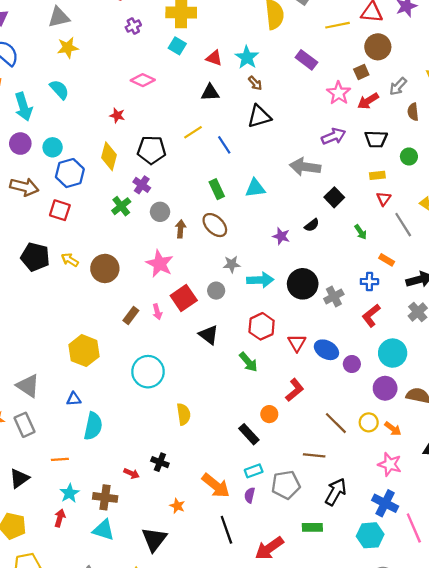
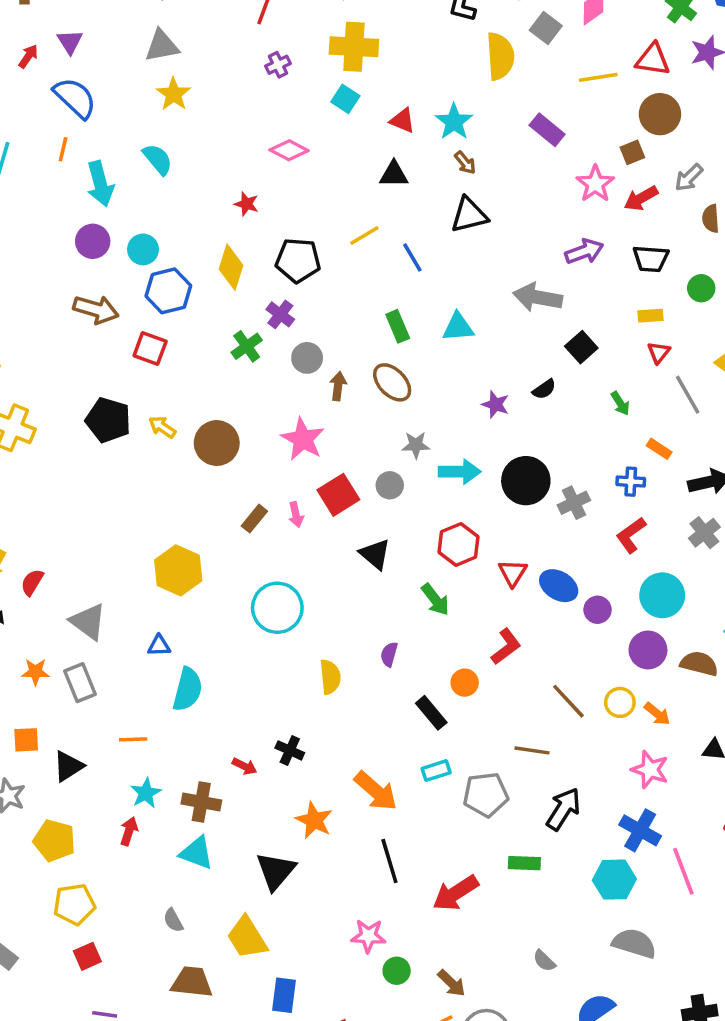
yellow star: (68, 48) -> (174, 94), turned -30
purple semicircle: (250, 495) -> (389, 654), moved
orange star: (177, 506) -> (314, 820), size x1.5

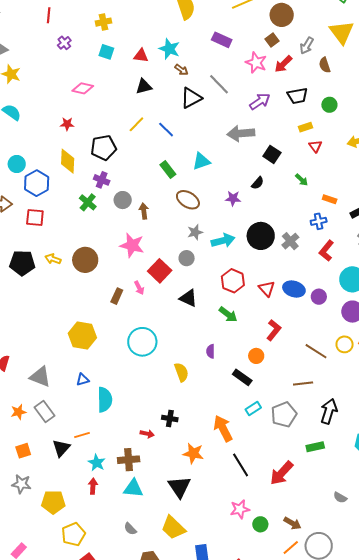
yellow cross: (354, 47) -> (103, 22), size x0.6
brown ellipse: (392, 382) -> (188, 200), moved
gray line: (688, 395) -> (219, 84), moved
black triangle: (68, 766) -> (61, 448), moved
orange arrow: (376, 791) -> (223, 428), turned -144

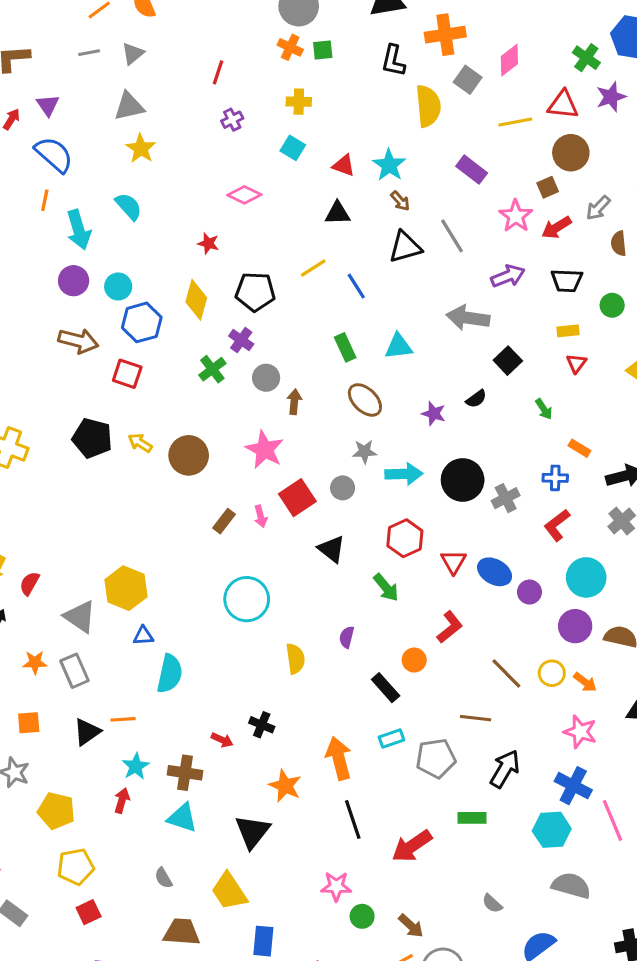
yellow hexagon: (82, 335) -> (126, 588), moved

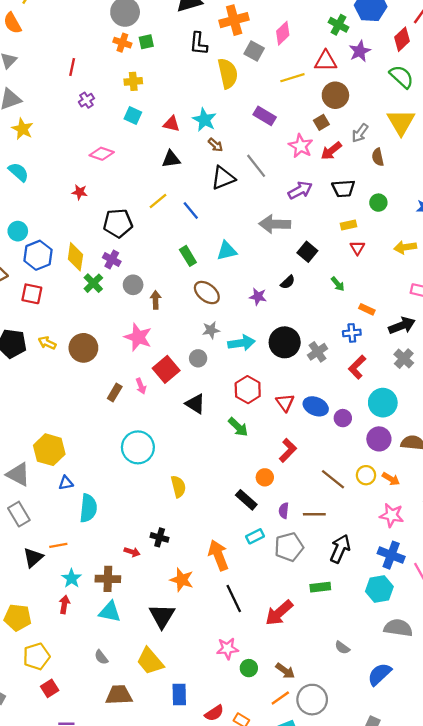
yellow diamond: (196, 300) -> (75, 257), moved
purple semicircle: (347, 637) -> (284, 511), moved

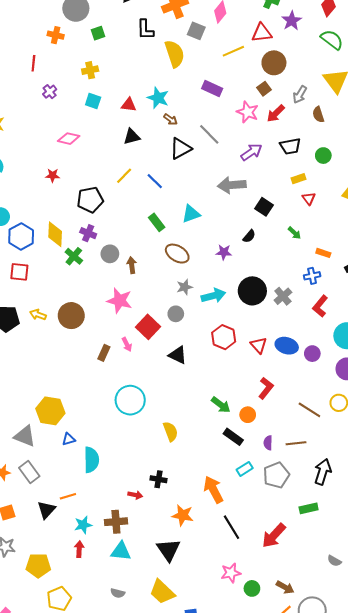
orange cross: (122, 43) -> (56, 35), moved
green arrow: (238, 427) -> (221, 405), moved
cyan star: (72, 578) -> (83, 525), turned 30
gray semicircle: (101, 657) -> (118, 593), turned -32

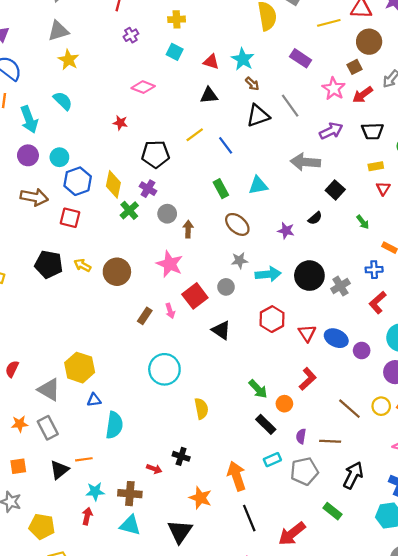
green rectangle: (309, 508) -> (332, 511), turned 42

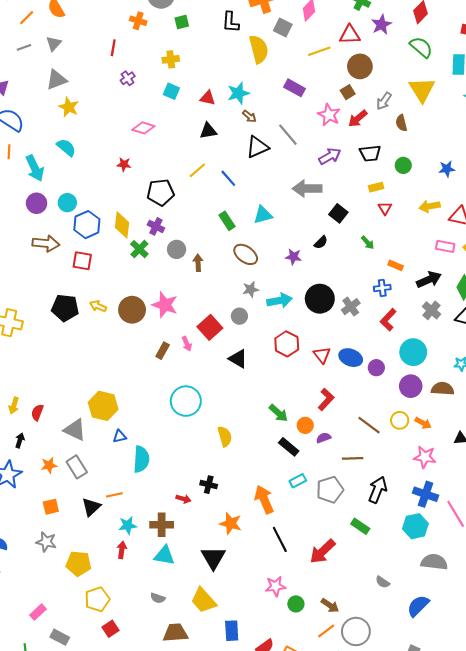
cyan star: (243, 59) -> (238, 93), turned 30
pink star: (170, 264) -> (165, 305), moved
purple semicircle: (301, 436) -> (324, 438), moved, turned 64

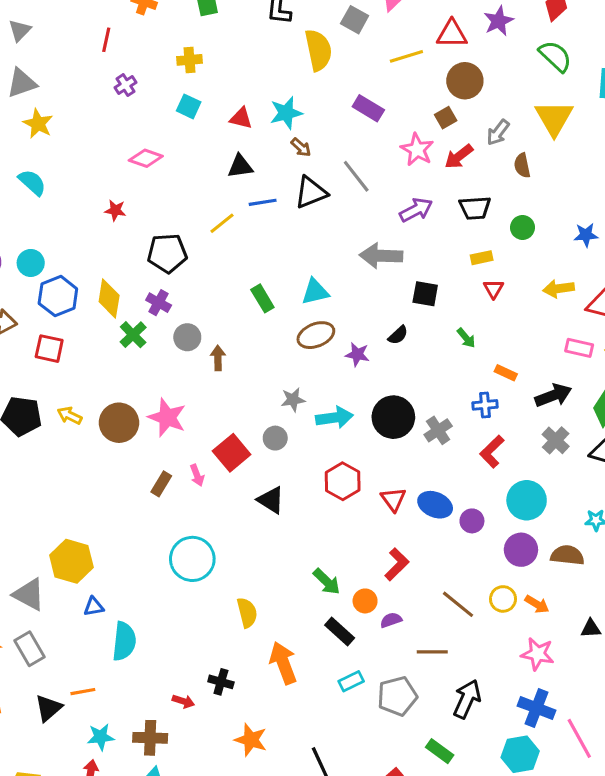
blue line: (228, 178) -> (263, 202), moved, turned -60
black square: (338, 213) -> (425, 294), turned -30
brown ellipse: (246, 254) -> (316, 335), moved, turned -60
orange arrow: (264, 499) -> (283, 663), moved

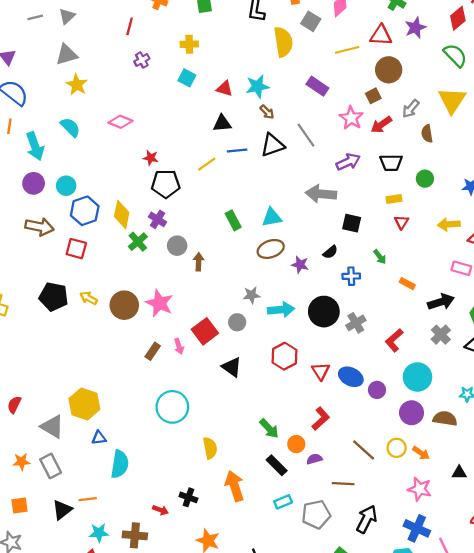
pink diamond: (146, 158) -> (120, 122), moved
red star: (115, 210) -> (151, 158), moved
blue cross: (485, 405) -> (351, 276), moved

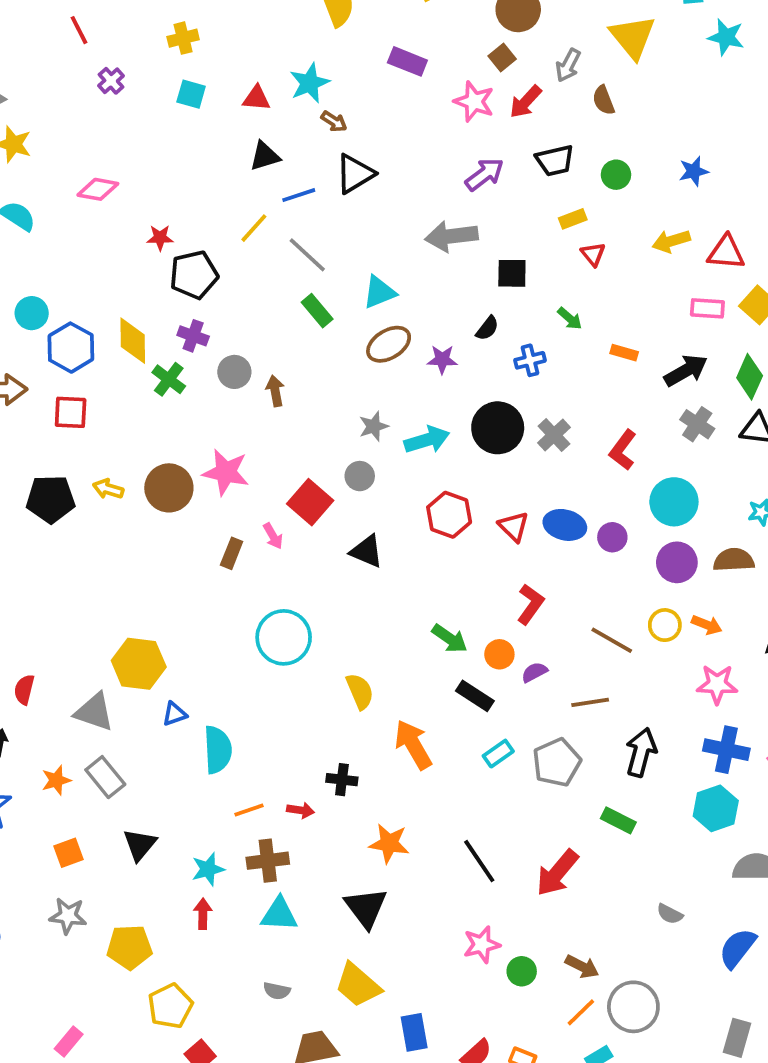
red line: (130, 26) -> (79, 30), turned -30
gray line: (306, 135) -> (307, 255), moved
orange line: (88, 499) -> (249, 810), moved

